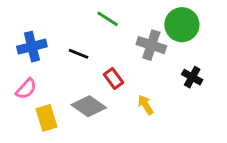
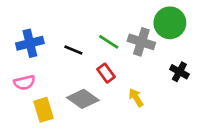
green line: (108, 19) -> (109, 42), moved
pink semicircle: (26, 89) -> (24, 83), turned 35

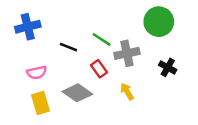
gray cross: (141, 42) -> (127, 53), moved, turned -30
blue cross: (30, 43) -> (28, 27), moved
pink semicircle: (24, 83) -> (37, 72), moved

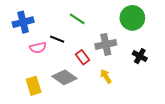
green line: (102, 39) -> (77, 19), moved
pink semicircle: (37, 72) -> (38, 48), moved

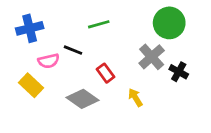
green line: (77, 19) -> (99, 24), turned -49
gray cross: (106, 44) -> (152, 57), moved, turned -30
yellow rectangle: (34, 86) -> (31, 85), moved, turned -30

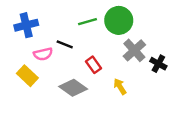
green circle: (169, 23) -> (119, 20), moved

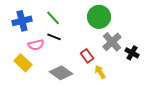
green line: (87, 22) -> (53, 18), moved, turned 63
red rectangle: (94, 65) -> (87, 56), moved

